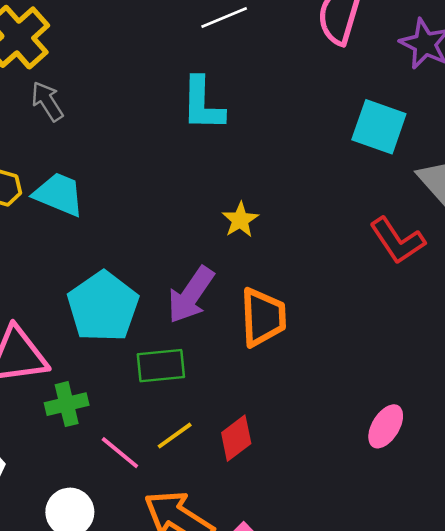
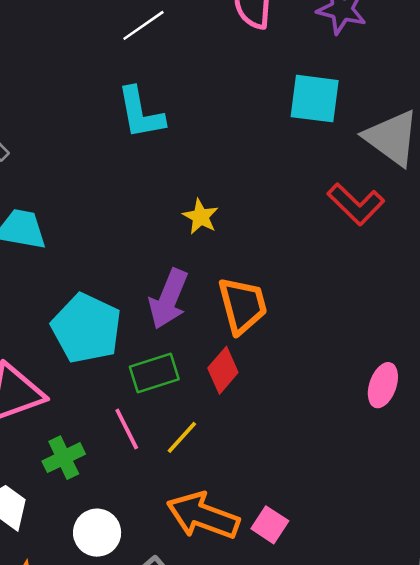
green cross: (67, 404) -> (64, 458), moved
red diamond: (236, 438) -> (223, 370), moved
pink line: (120, 453) -> (127, 429), moved, turned 36

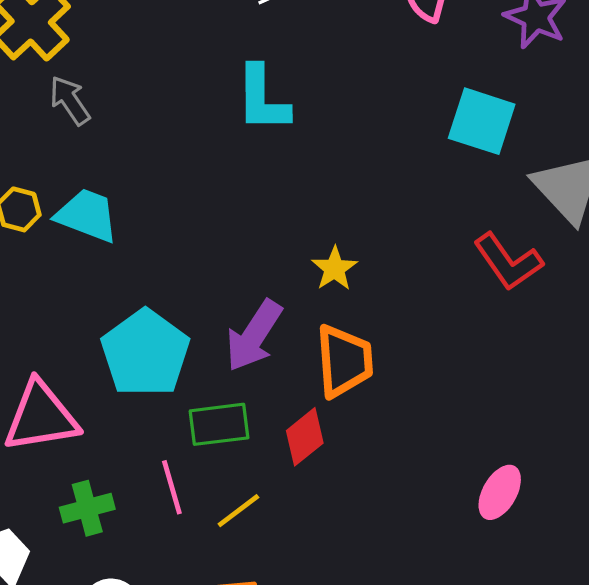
yellow star: (200, 217) -> (335, 269), moved

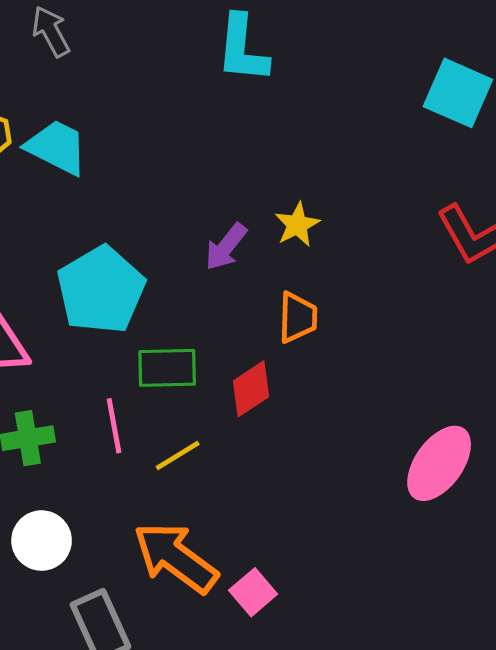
purple arrow: (254, 336) -> (226, 247), moved, size x0.7
orange trapezoid: (344, 361) -> (298, 317), size x0.7
pink ellipse: (500, 492) -> (439, 463), size x1.4

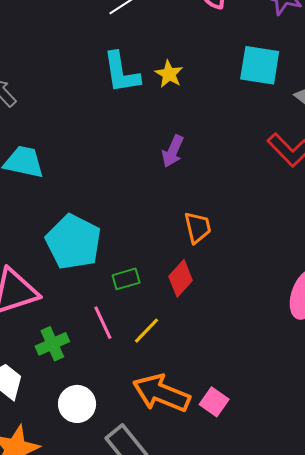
yellow star: (297, 225) -> (169, 74), moved
purple arrow: (226, 247) -> (173, 151), moved
green rectangle: (167, 368) -> (126, 279), size x0.7

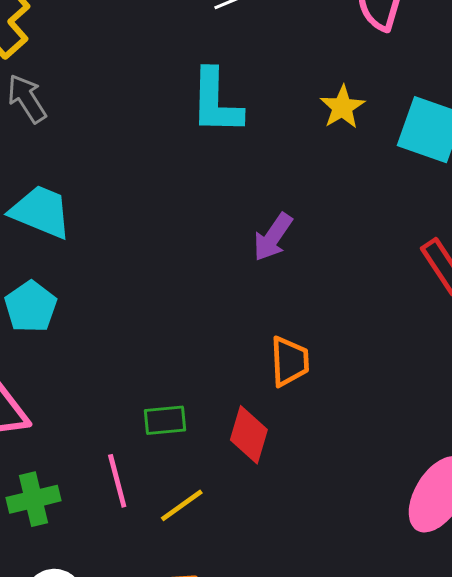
yellow star: (169, 74) -> (342, 107), moved
cyan pentagon: (73, 242) -> (31, 307), moved, size x0.6
red diamond: (181, 278) -> (249, 435), turned -36

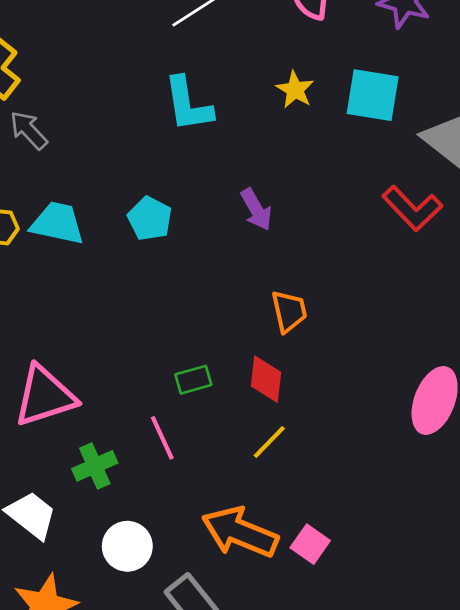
purple arrow: (273, 237) -> (256, 209), turned -54
cyan pentagon: (31, 307) -> (150, 219), moved
yellow line: (182, 505) -> (269, 442), moved

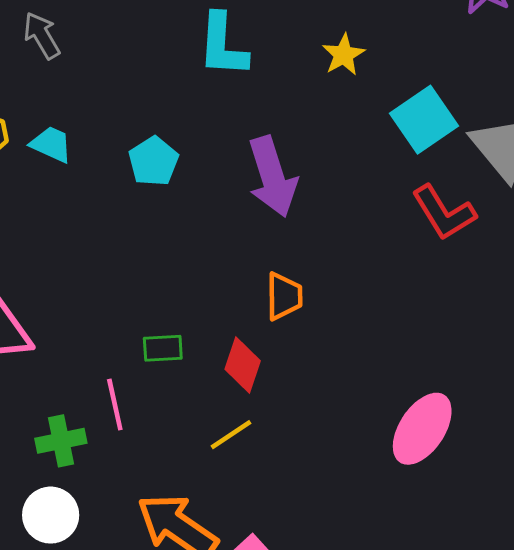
cyan square: (373, 95) -> (424, 120), moved, turned 34
purple arrow: (256, 209) -> (272, 177), size x1.6
cyan trapezoid: (57, 223) -> (51, 144), size x0.7
green cross: (95, 466) -> (61, 441), moved

